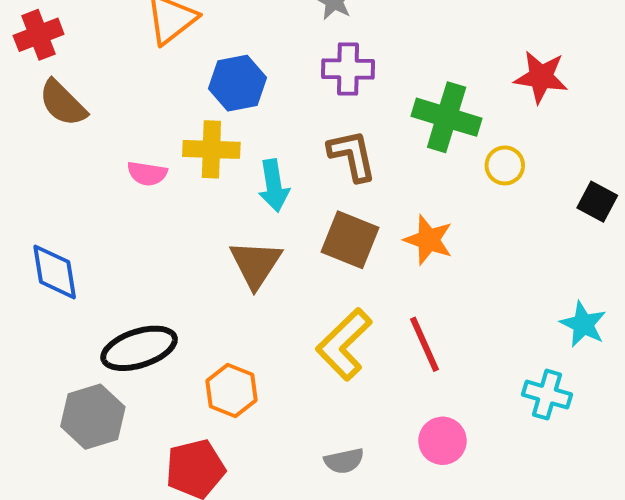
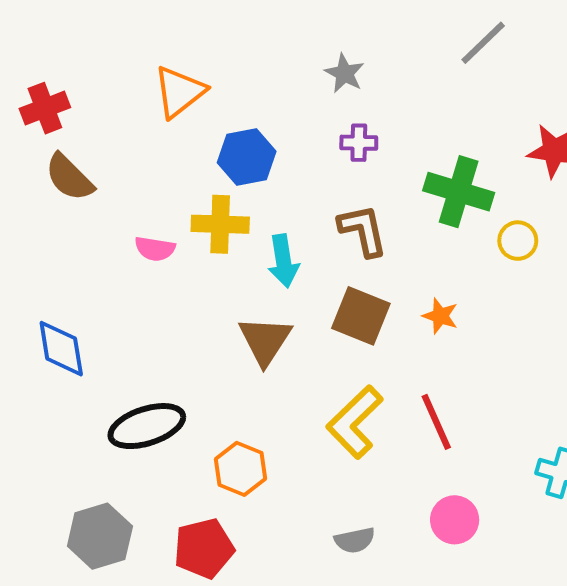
purple cross: (348, 69) -> (359, 143), size x0.7
orange star: (428, 240) -> (440, 316), size x0.7
gray hexagon: (93, 417) -> (100, 536), moved

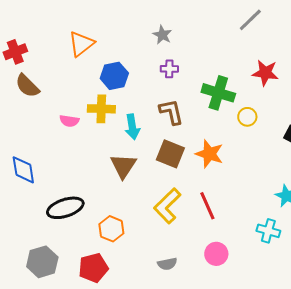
gray line: (483, 43) -> (250, 20), moved
orange star: (440, 316) -> (209, 154), size x1.6

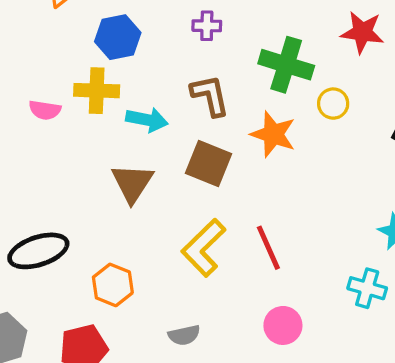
cyan arrow: (132, 127) -> (147, 120), turned -70
orange star: (209, 154) -> (273, 134), moved
gray semicircle: (167, 264) -> (184, 335), moved

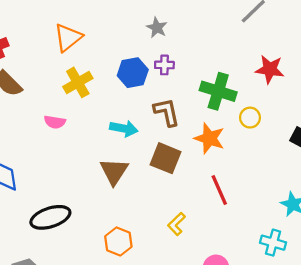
blue hexagon: (118, 37) -> (133, 73), moved
yellow cross: (97, 91) -> (78, 82), moved, turned -32
yellow L-shape: (204, 248) -> (177, 224), moved, size x0.6
red line: (268, 248) -> (219, 190), moved
orange hexagon: (113, 285) -> (118, 241), moved

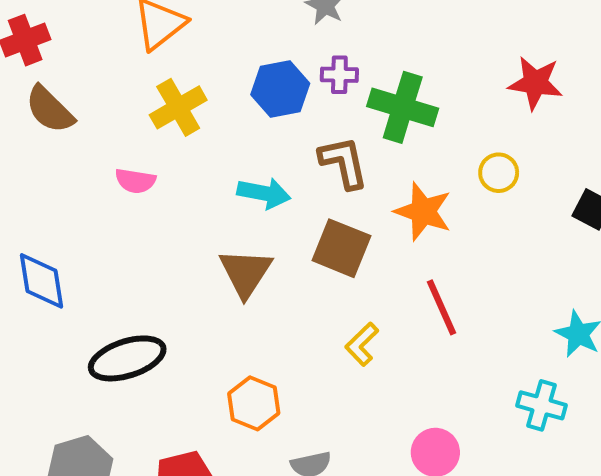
green cross: (218, 91) -> (403, 107), moved
yellow L-shape: (177, 224) -> (362, 344), moved

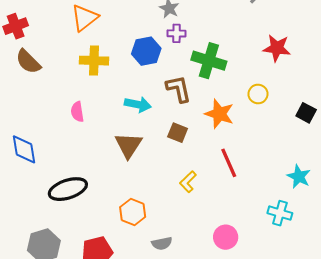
purple cross: (339, 75) -> (177, 33), moved
yellow cross: (178, 107) -> (94, 61), turned 32
pink semicircle: (135, 181) -> (77, 112), moved, turned 72
brown square: (341, 248) -> (178, 133), size x0.7

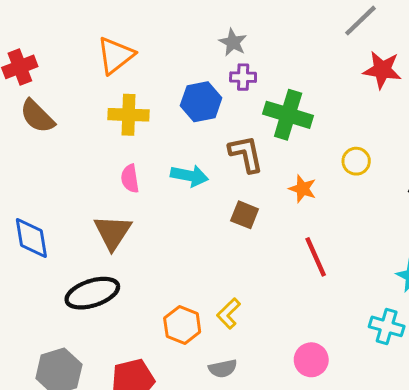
red star: (277, 48) -> (382, 70), moved
pink semicircle: (77, 112) -> (130, 179), moved
orange star: (219, 114) -> (303, 189), size x0.7
brown triangle: (128, 145) -> (113, 232), moved
yellow L-shape: (188, 182) -> (229, 313), moved

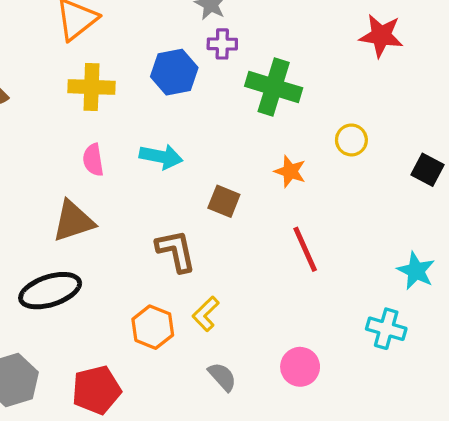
brown L-shape: (246, 154) -> (176, 251), moved
brown triangle: (113, 232) -> (73, 221), turned 39
gray semicircle: (223, 368) -> (222, 377), moved, turned -120

